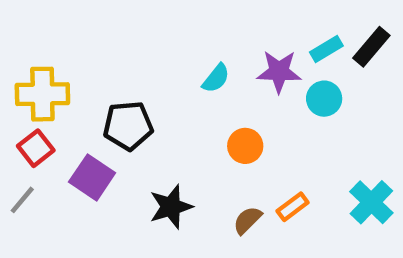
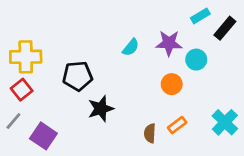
cyan rectangle: (326, 49) -> (200, 16), moved
orange circle: (245, 146) -> (172, 84), moved
purple square: (92, 177) -> (43, 136), moved
black star: (171, 207) -> (101, 109), moved
brown semicircle: (247, 220) -> (150, 133), turned -42

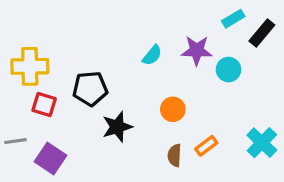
orange circle: (172, 84) -> (173, 109), moved
red square: (22, 90) -> (44, 105), moved, turned -35
gray line: (13, 121) -> (15, 141), turned 42

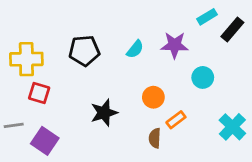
cyan circle: (228, 70) -> (203, 77), moved
black pentagon: (90, 89) -> (84, 51), moved
orange rectangle: (206, 146) -> (176, 120), moved

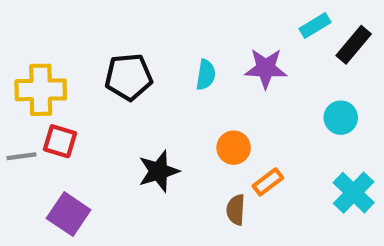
cyan semicircle: (135, 49) -> (206, 75), turned -30
cyan circle: (203, 77) -> (341, 118), moved
gray line: (14, 125) -> (21, 156), moved

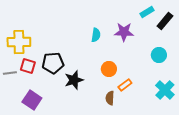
black pentagon: (129, 77) -> (53, 63), moved

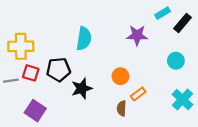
cyan semicircle: (96, 35) -> (84, 39), moved, size x1.5

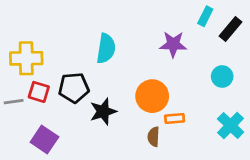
cyan rectangle: (163, 13) -> (205, 16), turned -32
orange circle: (120, 76) -> (152, 96), size x1.5
orange rectangle: (138, 94) -> (175, 118), turned 32

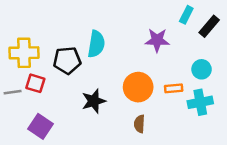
black pentagon: (74, 88) -> (67, 60), moved
orange rectangle: (175, 118) -> (174, 88), moved
cyan cross: (231, 125) -> (200, 102), moved, turned 35

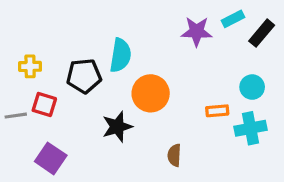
cyan rectangle: (186, 15) -> (233, 19), turned 36
purple star: (157, 40) -> (197, 32), moved
yellow cross: (24, 53) -> (30, 66), size x0.6
orange circle: (138, 87) -> (151, 93), moved

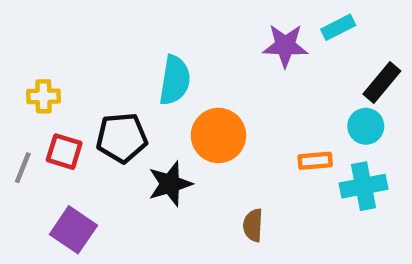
black rectangle: (262, 33) -> (382, 83), moved
black pentagon: (84, 76) -> (122, 138), moved
gray line: (16, 116) -> (23, 168), turned -60

